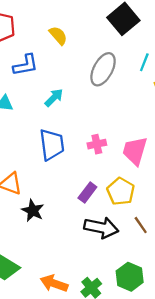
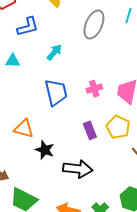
purple rectangle: (87, 192) -> (90, 130), turned -54
black arrow: (101, 228) -> (78, 169), moved

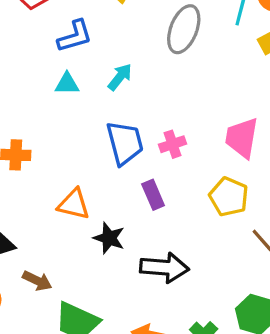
cyan triangle: (13, 61) -> (67, 84), moved
pink cross: (94, 89) -> (172, 144), moved
purple rectangle: (90, 130) -> (153, 195), moved

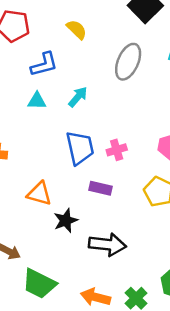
purple rectangle: (153, 195) -> (100, 188), turned -55
black star: (109, 238) -> (66, 221), turned 30

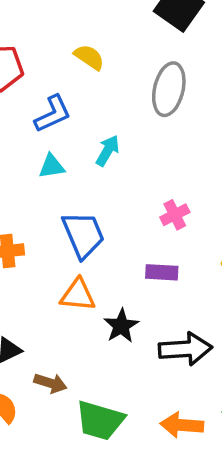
blue trapezoid: (80, 148) -> (83, 235), moved

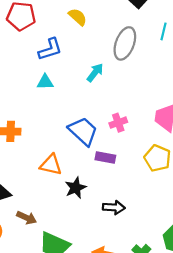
cyan arrow: (108, 151) -> (95, 73), moved
blue trapezoid: (83, 235) -> (83, 131), moved, turned -32
black arrow: (185, 349) -> (114, 207), size x0.7

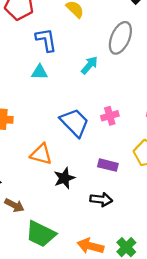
blue L-shape: (50, 49) -> (46, 40), turned -85
purple rectangle: (105, 158) -> (108, 165), moved

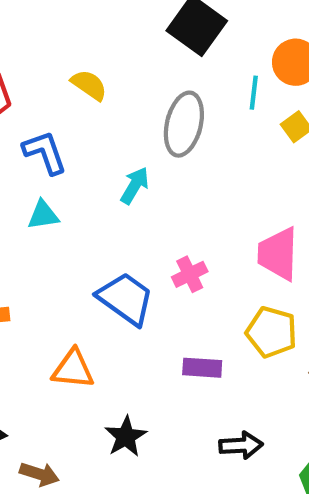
black star: (64, 178) -> (126, 437), moved
black arrow: (101, 200) -> (241, 445), moved

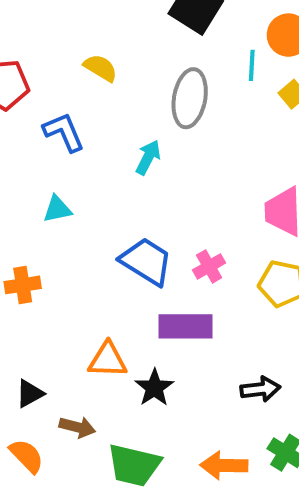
cyan triangle: (43, 215) -> (57, 209), moved
pink cross: (190, 274) -> (209, 266), moved
purple rectangle: (202, 368) -> (186, 326), moved, size x1.5
orange triangle: (73, 369) -> (108, 360), moved

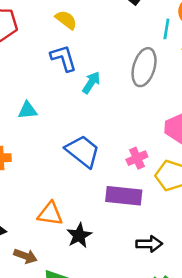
gray ellipse: (190, 98) -> (144, 67), moved
blue L-shape: (64, 132) -> (63, 58), moved
pink cross: (209, 266) -> (137, 158), moved
purple rectangle: (186, 326) -> (124, 196), moved

